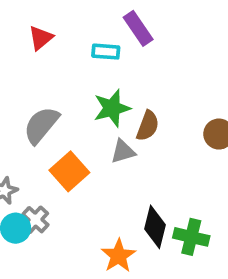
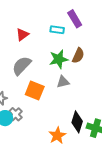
red triangle: (41, 38) -> (22, 35), moved
brown semicircle: (148, 126) -> (78, 56), moved
orange square: (69, 171) -> (35, 90), turned -30

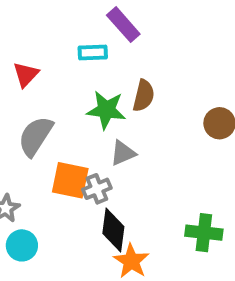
green star: (59, 59) -> (106, 110), turned 30
gray cross: (16, 114) -> (97, 189), moved, turned 32
black diamond: (77, 122) -> (113, 230), moved

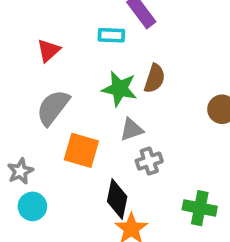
gray cross: (97, 189) -> (149, 161), moved

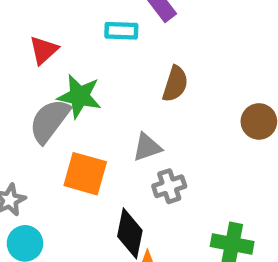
green star: (119, 89) -> (79, 96), moved

